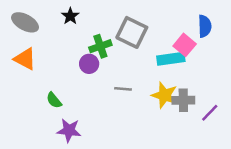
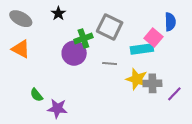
purple circle: (89, 64) -> (74, 53), size x1.5
gray line: (123, 89) -> (110, 64), moved
green semicircle: (54, 100) -> (36, 95), moved

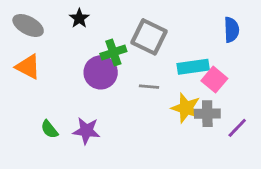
pink square: (153, 37) -> (214, 80), moved
purple star: (57, 108) -> (86, 131), moved

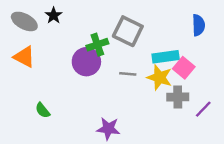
black star: (79, 18) -> (54, 15), moved
yellow star: (186, 108) -> (159, 77), moved
purple star: (86, 131) -> (108, 129), moved

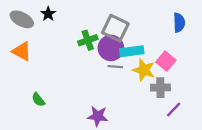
cyan rectangle: (166, 57) -> (132, 51), moved
purple circle: (86, 62) -> (111, 48), moved
purple line: (203, 109) -> (174, 110), moved

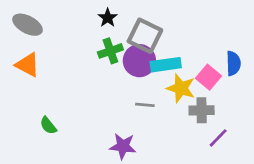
black star: (48, 14) -> (108, 18), moved
blue semicircle: (179, 23) -> (233, 63), moved
gray line: (115, 67) -> (145, 105), moved

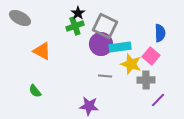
green cross: (110, 51) -> (75, 26), moved
blue semicircle: (233, 63) -> (160, 33), moved
orange triangle: (28, 65) -> (42, 51), moved

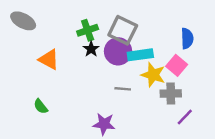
black star: (78, 13) -> (91, 49), moved

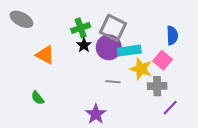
purple star: (104, 124) -> (96, 114), turned 30

